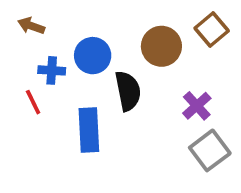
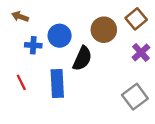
black semicircle: (128, 91) -> (82, 58), turned 35
red line: (33, 102) -> (21, 82), moved
purple cross: (197, 106) -> (141, 52), moved

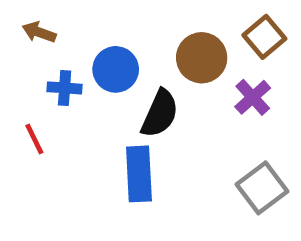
purple cross: (141, 52) -> (253, 97), moved
red line: (21, 82) -> (34, 139), moved
blue rectangle: (57, 84) -> (139, 174), moved

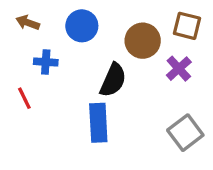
brown square: (264, 37) -> (187, 26), turned -36
blue circle: (116, 69) -> (82, 26), moved

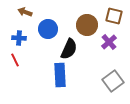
brown arrow: (28, 23) -> (25, 12), moved
blue circle: (82, 26) -> (48, 29), moved
blue cross: (46, 62) -> (19, 38), moved

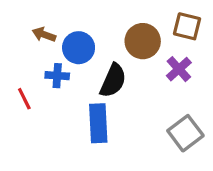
brown arrow: (25, 12) -> (44, 35), moved
blue cross: (19, 38) -> (57, 76), moved

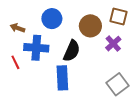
brown arrow: (44, 35) -> (18, 28), moved
blue circle: (79, 48) -> (52, 19), moved
blue cross: (57, 76) -> (36, 48), size x1.6

